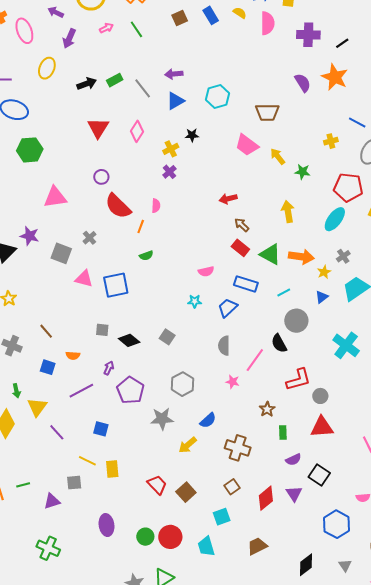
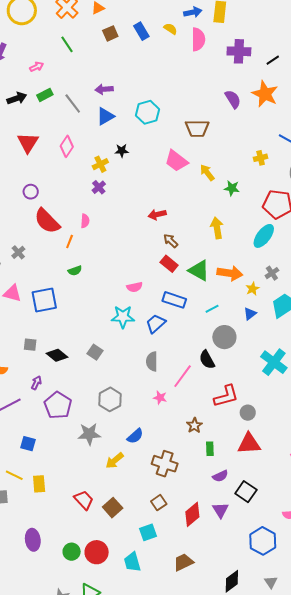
pink arrow: (106, 28) -> (37, 67), moved
cyan star: (195, 301) -> (123, 317), size x1.6

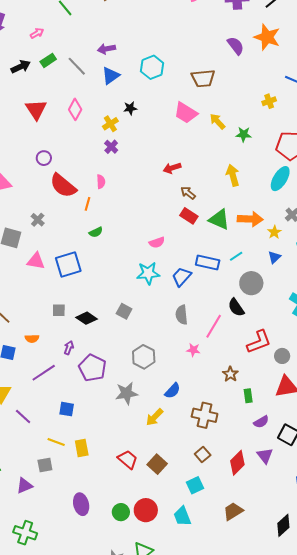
blue rectangle: (174, 300) -> (208, 263), moved

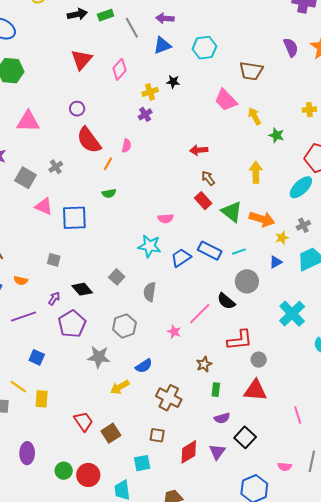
black semicircle: (236, 307) -> (226, 301), turned -30
gray semicircle: (182, 315) -> (150, 292), moved
black diamond: (87, 318) -> (82, 289), moved
brown square: (203, 455) -> (157, 435), turned 35

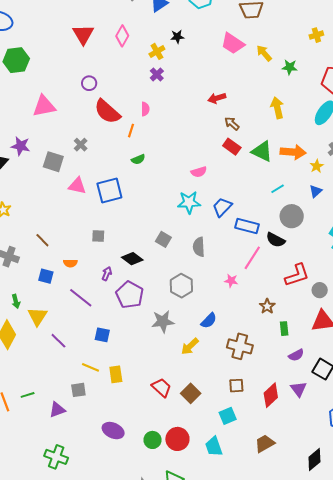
blue rectangle: (210, 251) -> (247, 226), moved
purple line: (24, 316) -> (81, 298), turned 70
purple ellipse: (27, 453) -> (113, 431), turned -55

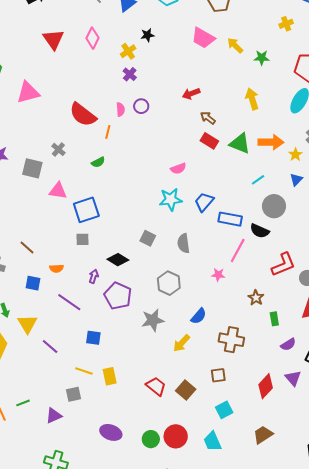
purple circle: (89, 83) -> (141, 106), moved
pink triangle: (44, 106) -> (28, 92), moved
green semicircle: (138, 159) -> (98, 162), moved
blue square: (109, 190) -> (86, 210), moved
brown square: (236, 386) -> (218, 375), moved

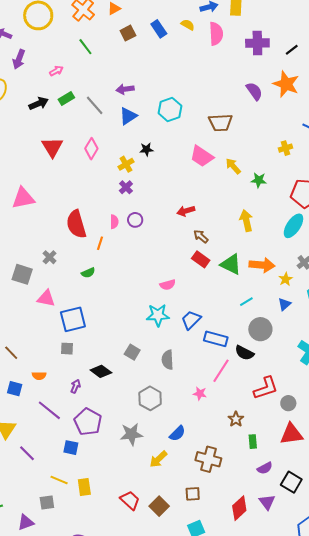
red semicircle: (83, 115) -> (76, 224), turned 32
purple pentagon: (118, 296) -> (88, 422), moved

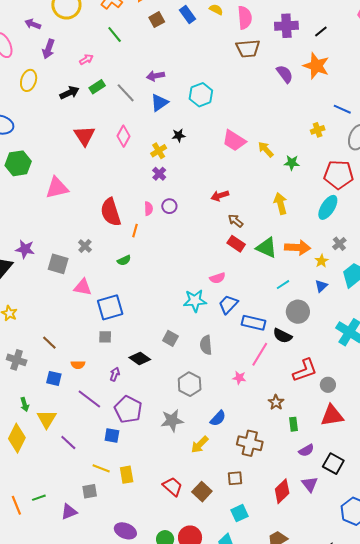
brown trapezoid: (220, 123) -> (248, 48), moved
pink semicircle: (168, 285) -> (217, 278), moved

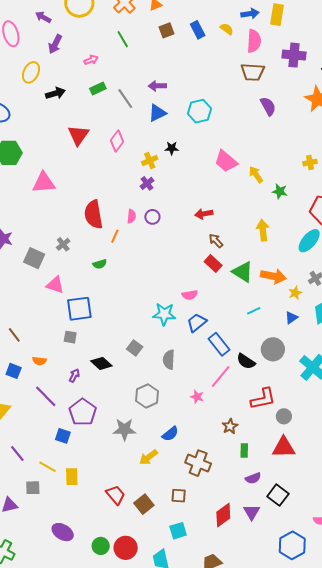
purple semicircle: (285, 74) -> (268, 106), moved
black arrow: (69, 93) -> (55, 93), moved
gray circle: (298, 312) -> (273, 349), moved
blue rectangle: (254, 323) -> (219, 344), turned 30
purple line: (68, 443) -> (17, 453), moved

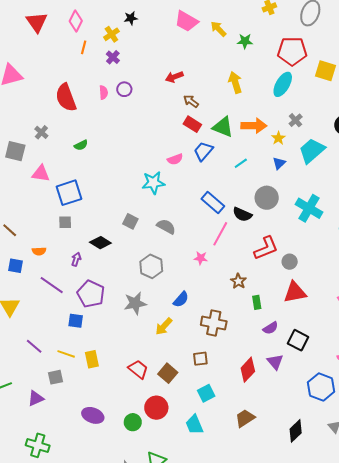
orange line: (115, 236) -> (84, 47), moved
blue trapezoid: (197, 323) -> (203, 151), moved
gray semicircle: (169, 360) -> (166, 227), turned 126
red circle: (126, 548) -> (156, 408), moved

